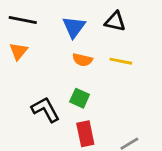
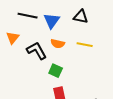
black line: (23, 20) -> (28, 16), moved
black L-shape: (45, 110) -> (37, 51), moved

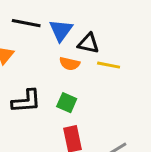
black triangle: (81, 17) -> (88, 43), moved
black L-shape: (37, 51) -> (26, 101), moved, turned 115

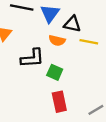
black L-shape: (26, 101) -> (32, 58), moved

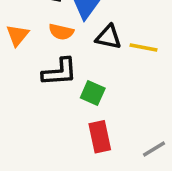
black triangle: (72, 24) -> (108, 37), moved
orange semicircle: (57, 41) -> (61, 32), moved

